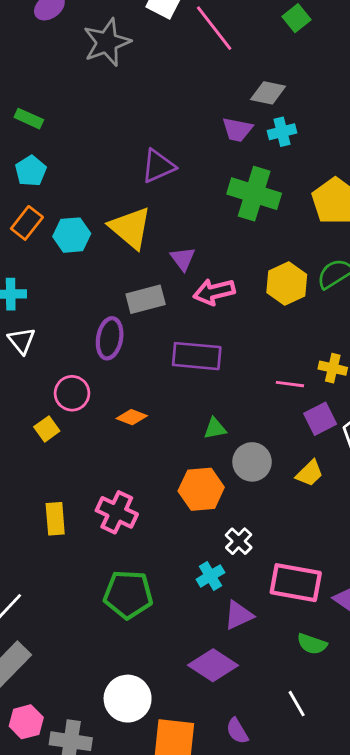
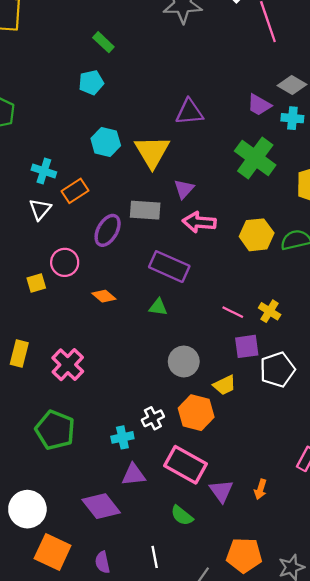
orange rectangle: (27, 223) -> (75, 191), moved
green triangle: (215, 428) -> (158, 307), moved
orange hexagon: (201, 489) -> (196, 413), moved

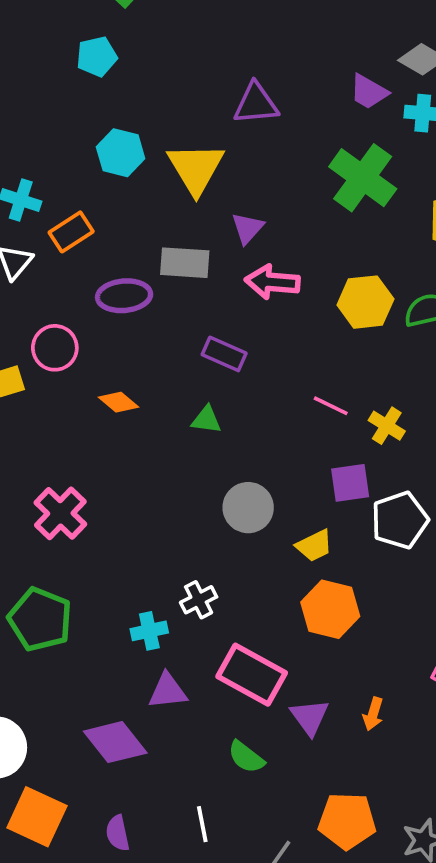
purple ellipse: (108, 230) -> (124, 296), turned 56
purple rectangle: (169, 267) -> (224, 354), size x0.7
pink line: (233, 312) -> (331, 406), moved
orange hexagon: (196, 413) -> (330, 609), moved

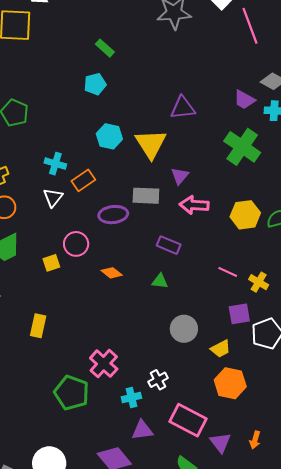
pink cross: (60, 513) -> (104, 364), moved

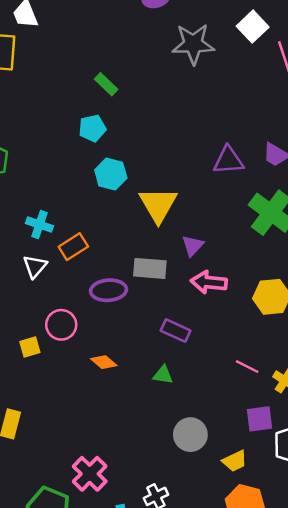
purple triangle: (183, 108) -> (228, 160), moved
cyan hexagon: (109, 136) -> (111, 174), moved

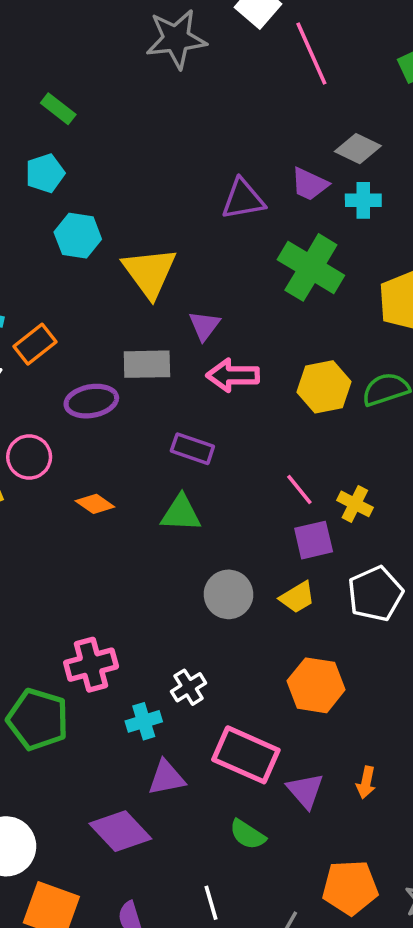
pink line: (247, 367) -> (299, 490), turned 30
green triangle: (163, 375) -> (181, 513), size x1.4
purple square: (260, 419) -> (314, 540), moved
yellow trapezoid: (235, 461) -> (297, 597), moved
pink cross: (90, 474) -> (91, 665), turned 36

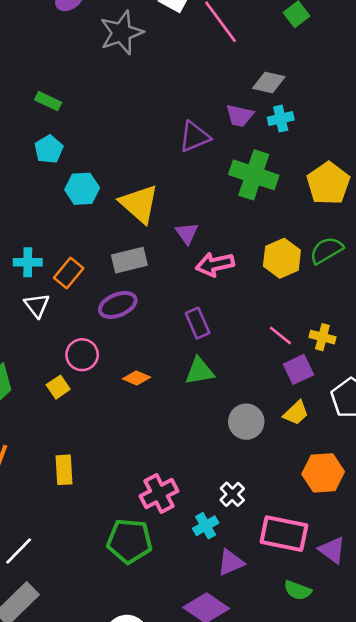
gray rectangle: (147, 364) -> (129, 260), moved
purple rectangle: (192, 449) -> (198, 323), turned 60

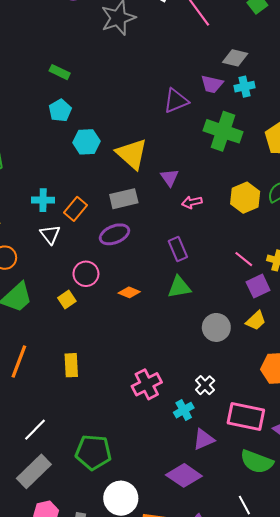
pink arrow: (215, 264) -> (192, 202), size x0.7
green pentagon: (130, 541) -> (93, 452), moved
green semicircle: (298, 590) -> (257, 462), size x1.5

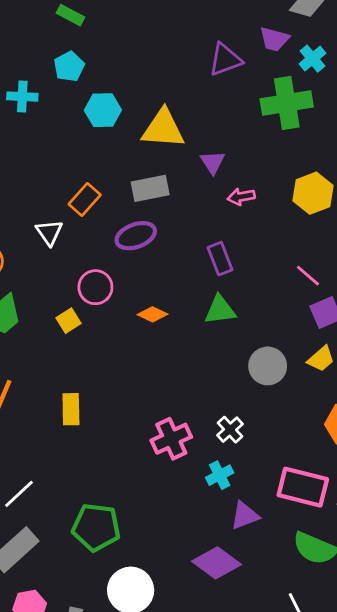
cyan cross: (245, 87) -> (312, 59), moved, turned -30
green cross: (223, 131) -> (287, 103), turned -30
yellow triangle: (132, 154) -> (163, 129), turned -40
cyan cross: (43, 200) -> (22, 97), moved
white cross: (205, 385) -> (230, 430), moved

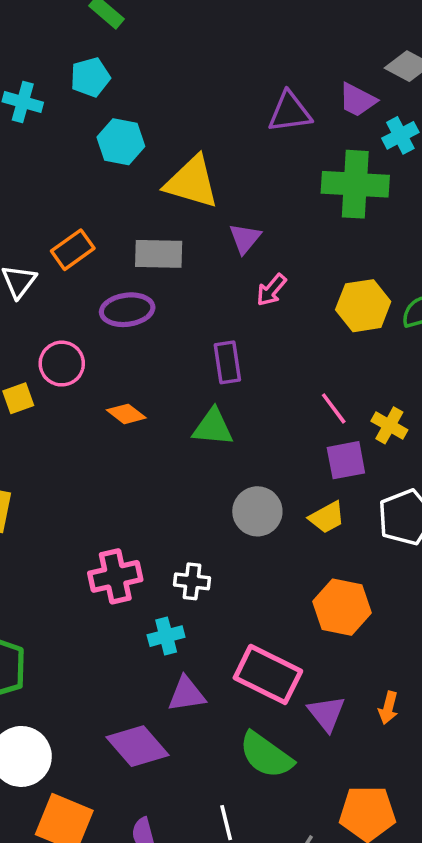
pink arrow: (241, 197) -> (271, 290), turned -52
white cross: (230, 430) -> (192, 581), turned 36

